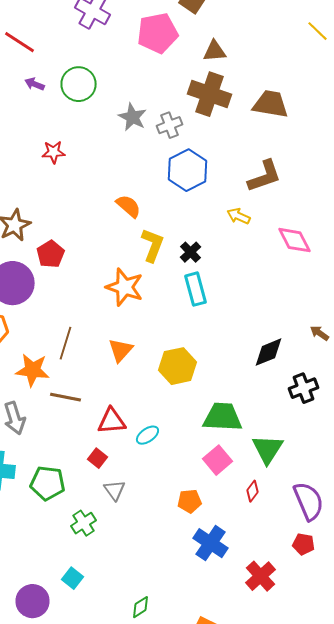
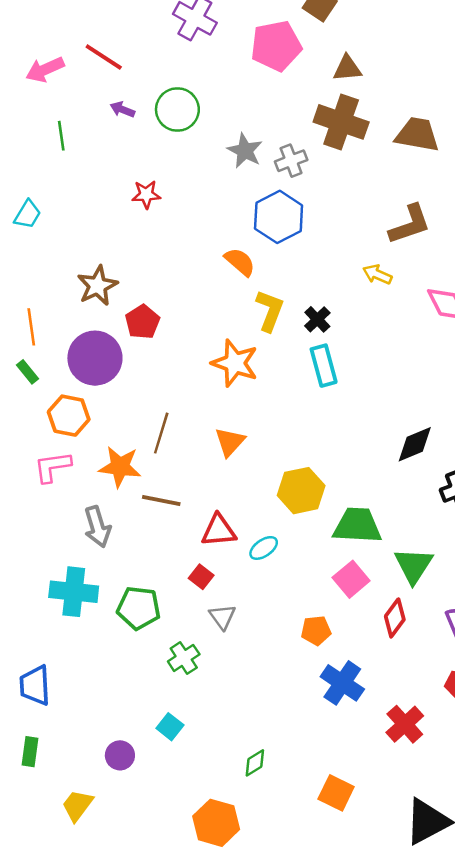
blue hexagon: (188, 170) -> (279, 217), moved
yellow hexagon: (178, 366) -> (301, 491), moved
red diamond: (252, 491) -> (395, 618), size x1.4
purple circle: (32, 601) -> (120, 755), size x0.7

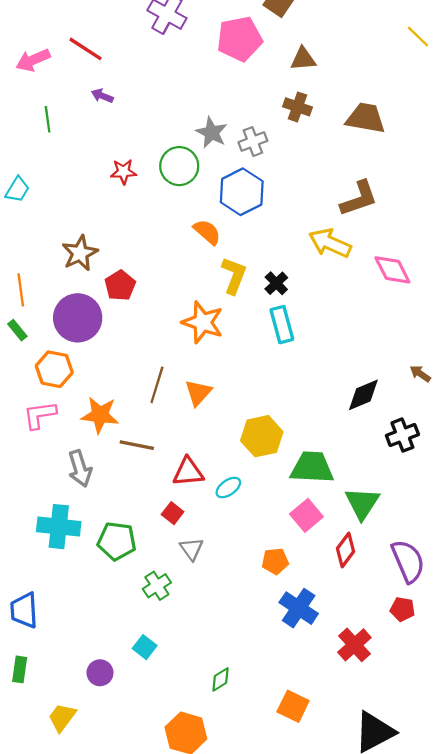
green circle: (177, 109) -> (179, 166), moved
brown cross: (341, 122) -> (298, 107), size x0.6
yellow arrow: (377, 274) -> (330, 243), size x1.6
brown line: (161, 433) -> (157, 385), moved

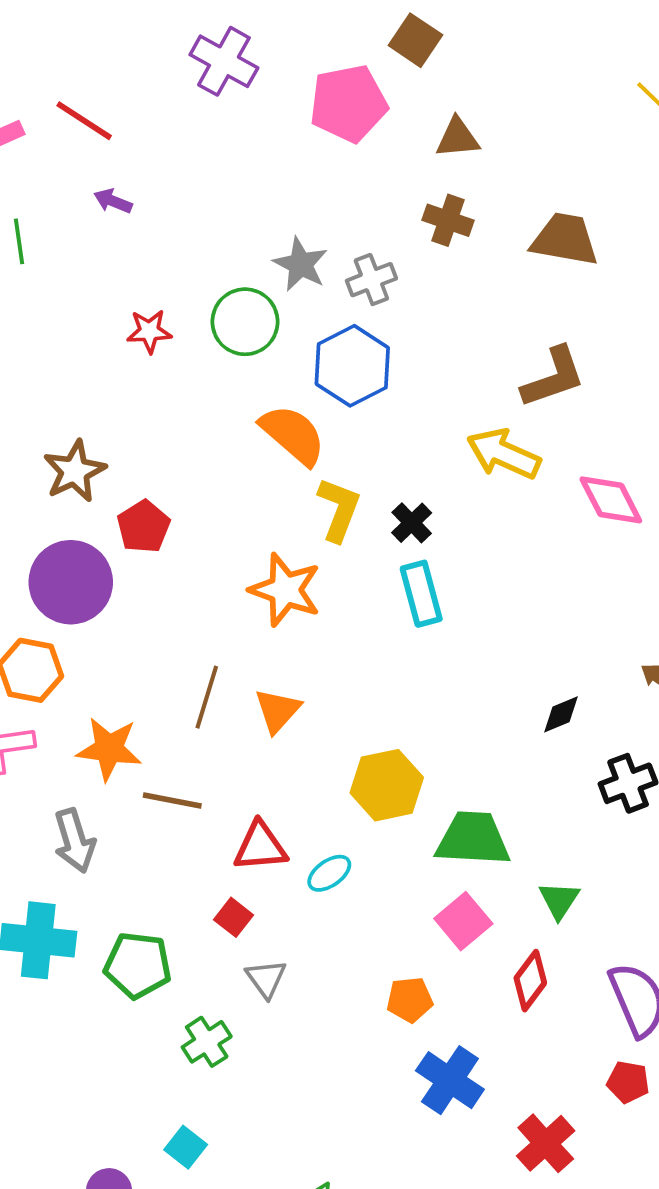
orange semicircle: (207, 232) -> (293, 435), size x1.4
black diamond: (363, 395) -> (561, 714), size x0.7
green triangle: (362, 503) -> (559, 900), size x0.7

